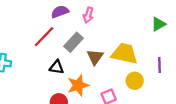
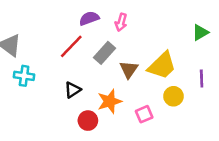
yellow trapezoid: (124, 54) -> (162, 66), turned 124
black triangle: (57, 67) -> (73, 90), moved, turned -42

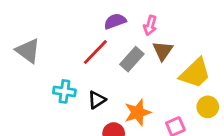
brown triangle: (129, 69) -> (163, 51), moved
cyan cross: (24, 76) -> (64, 91), moved

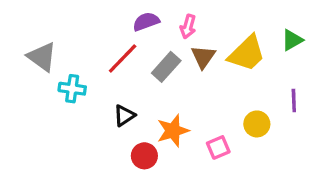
yellow trapezoid: (195, 73) -> (247, 53), moved
cyan cross: (64, 91) -> (72, 89), moved

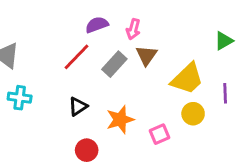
yellow trapezoid: (247, 53) -> (187, 79), moved
cyan cross: (72, 89) -> (20, 98), moved
red circle: (144, 156) -> (87, 150), moved

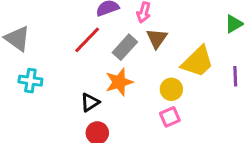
black triangle: (78, 106) -> (90, 102), moved
yellow circle: (193, 114) -> (171, 89), moved
orange star: (120, 120) -> (119, 82), moved

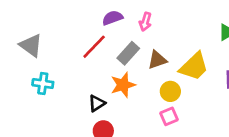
brown triangle: (157, 38) -> (157, 60), moved, turned 36

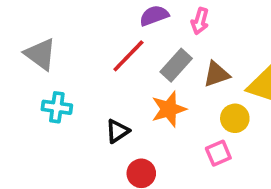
black triangle: (97, 103) -> (117, 131), moved
pink square: (169, 116) -> (218, 153), moved

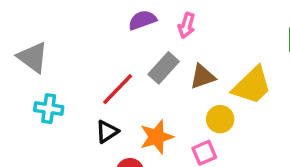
red line: (128, 56) -> (118, 89), moved
orange star: (169, 109) -> (157, 137), moved

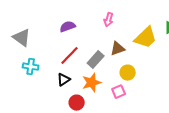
purple semicircle: (142, 20) -> (68, 27), moved
gray rectangle: (164, 68) -> (96, 60), moved
yellow trapezoid: (252, 86) -> (146, 38), moved

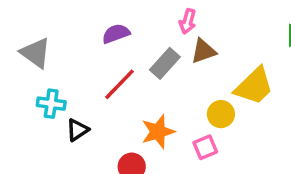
yellow trapezoid: (146, 38) -> (254, 86), moved
brown triangle: (118, 49) -> (203, 51), moved
gray rectangle: (96, 60) -> (165, 63), moved
black triangle: (64, 80) -> (77, 130), moved

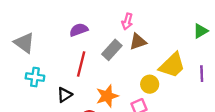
red line: (119, 84) -> (81, 64), turned -30
black triangle: (77, 130) -> (65, 95), moved

